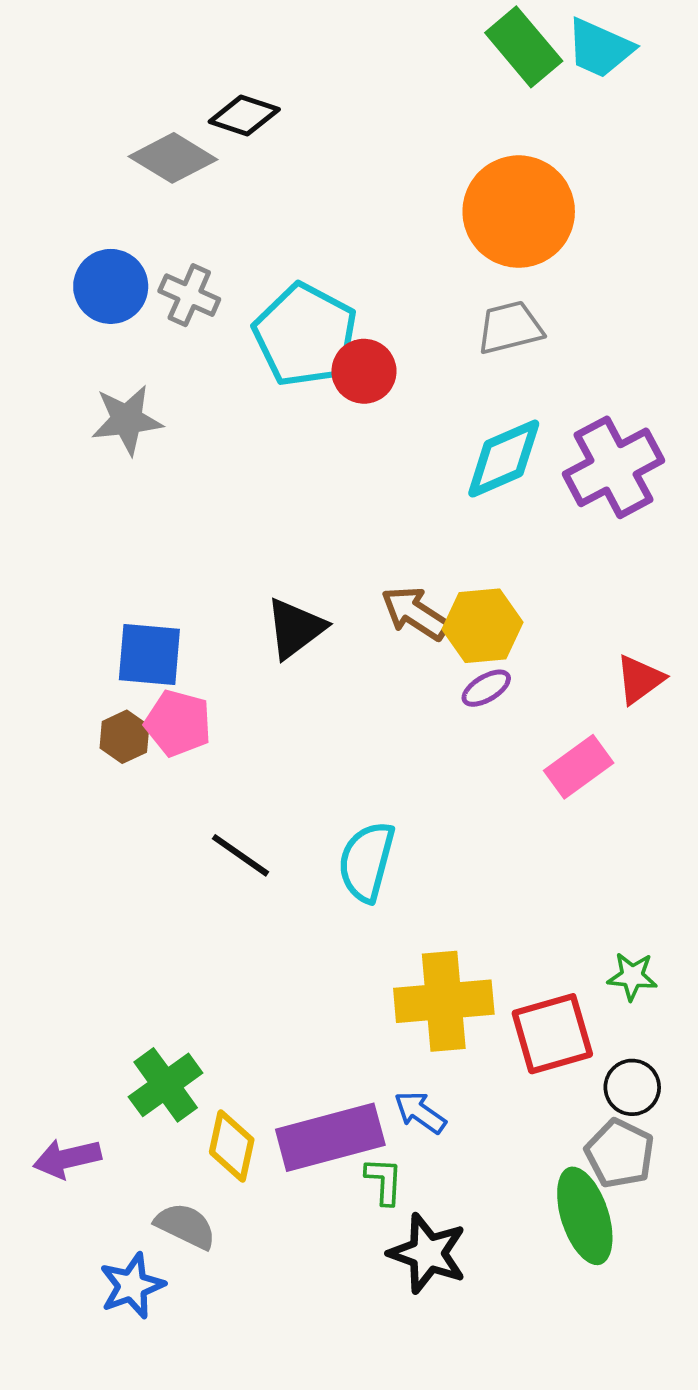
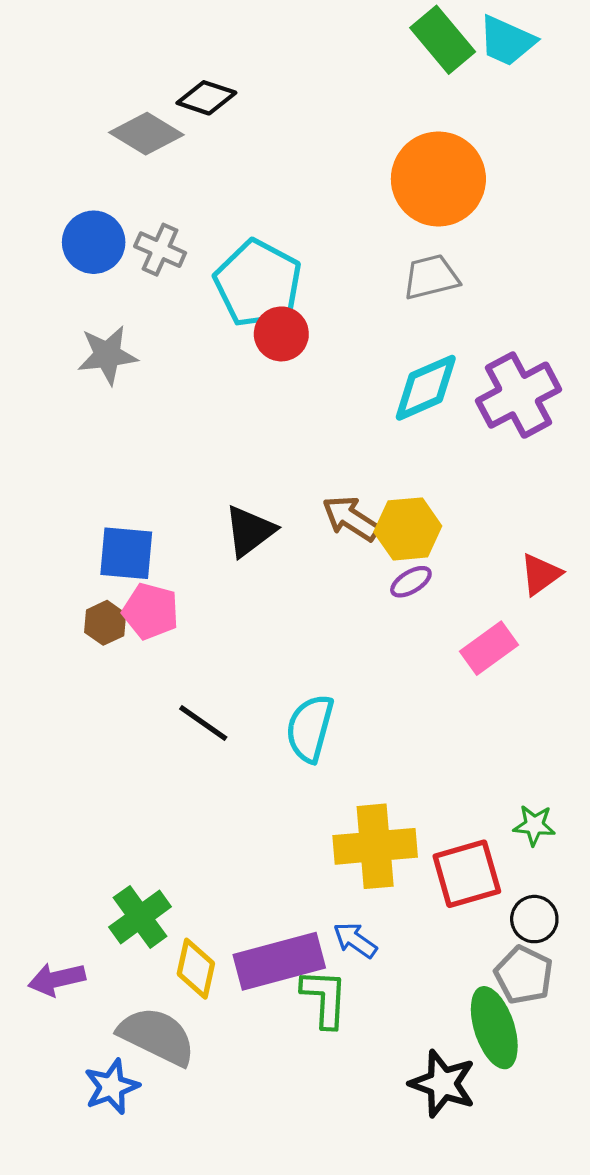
red circle: (364, 371) -> (281, 334), moved
green L-shape: (384, 1181) -> (325, 998), size x1.5
gray semicircle: (186, 1226) -> (157, 1036), size x1.5
black star: (428, 1253) -> (443, 1084), moved

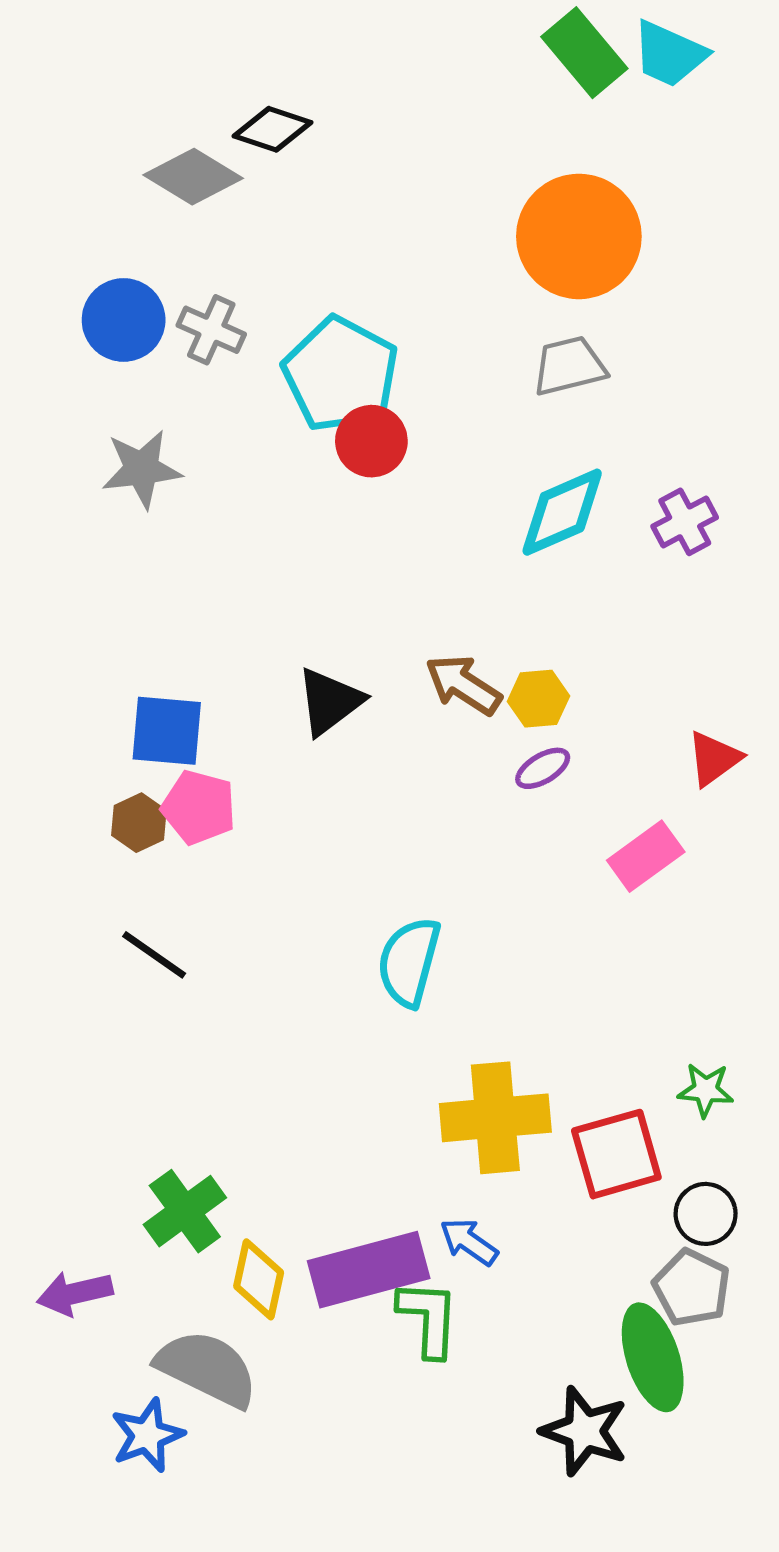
purple cross: (519, 395) -> (685, 522), size x0.6
yellow hexagon: (408, 529) -> (538, 699), size x0.7
black line: (203, 723) -> (154, 955), moved

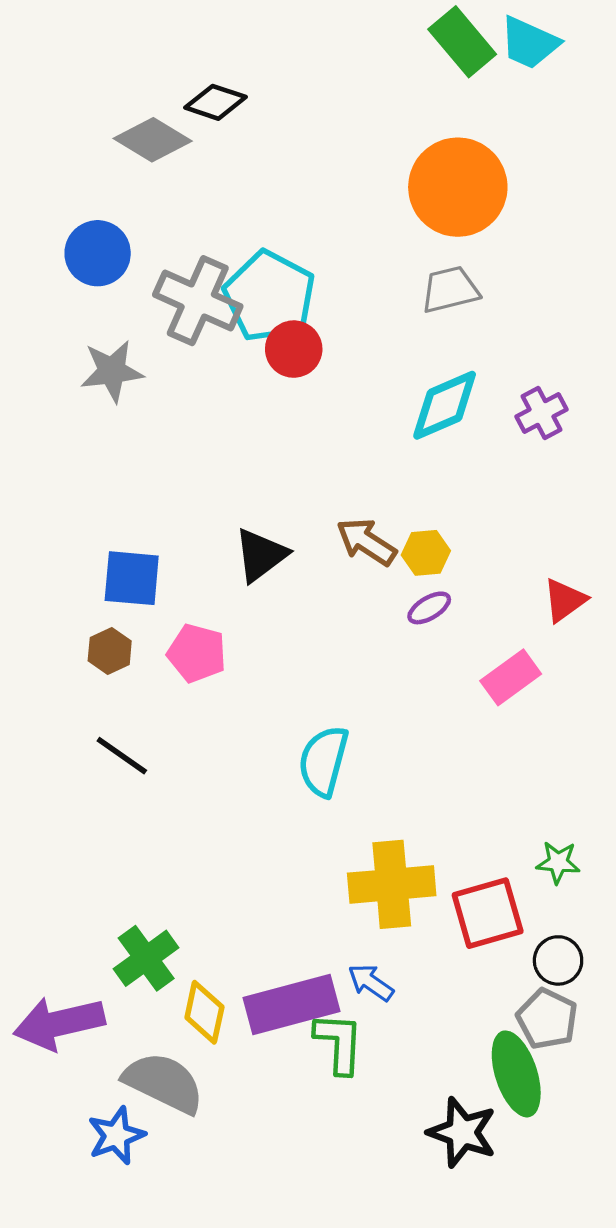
gray cross: (211, 330) -> (198, 301), moved, size x1.6
pink pentagon: (199, 807) -> (197, 653), moved
purple arrow: (75, 1293) -> (59, 1023), size x1.5

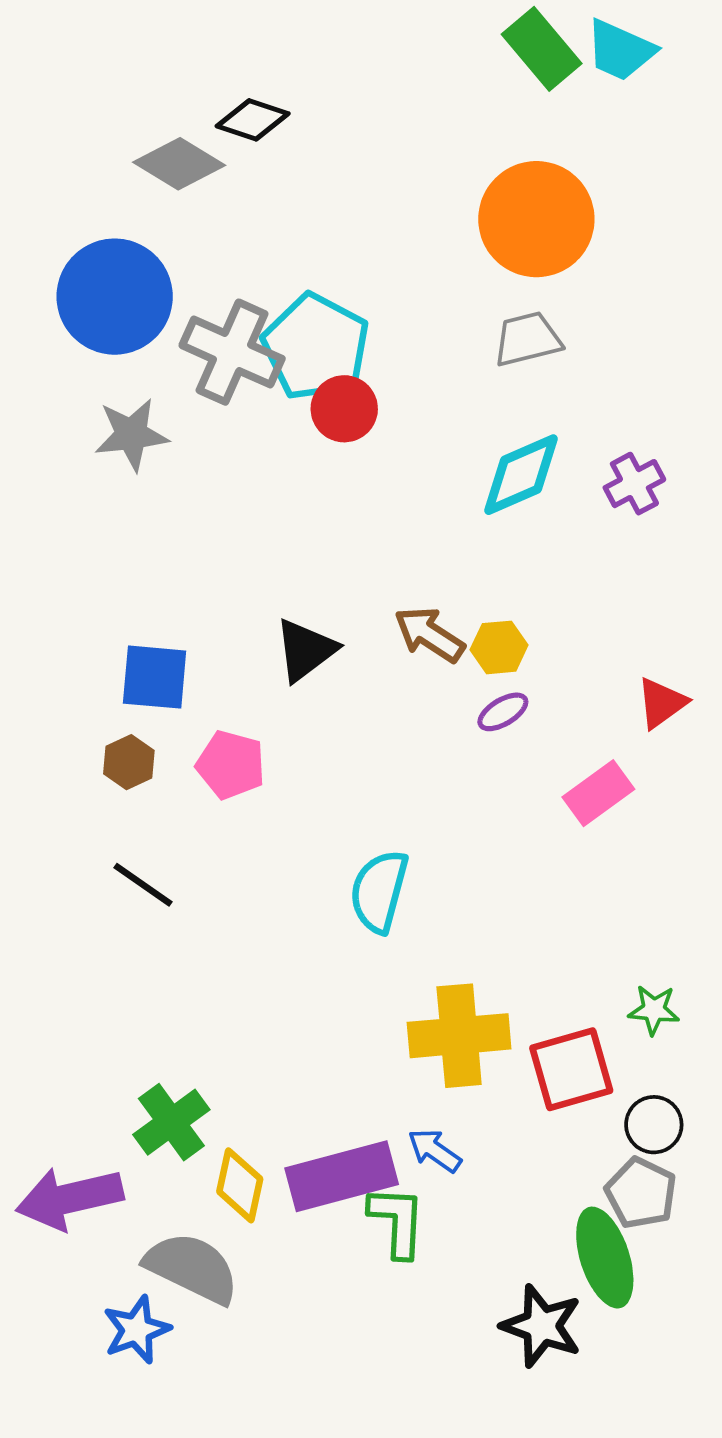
blue circle: (98, 253) -> (115, 297), size x1.5

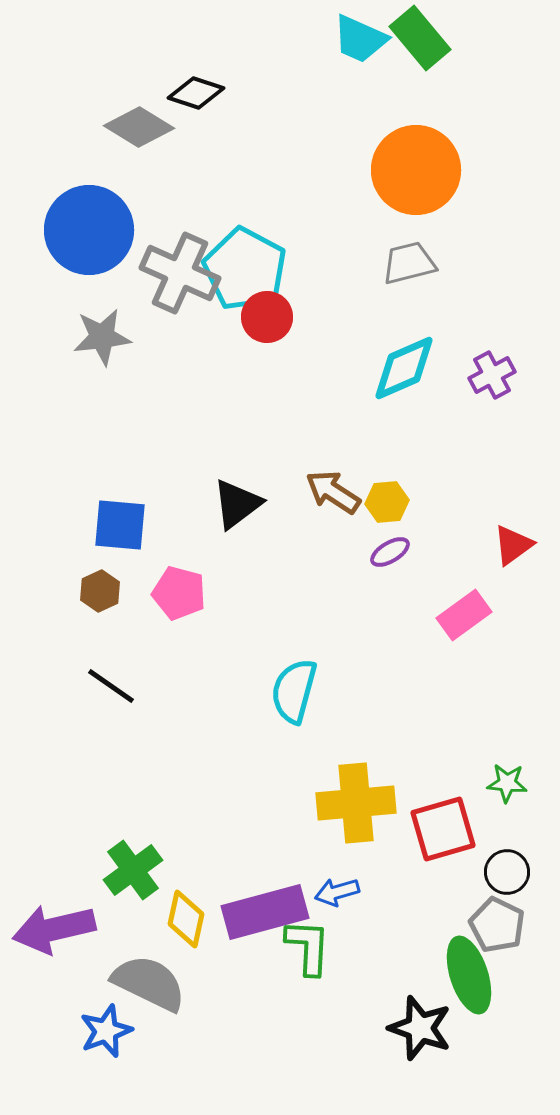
cyan trapezoid: (620, 50) -> (360, 39), moved
blue arrow: (435, 1150) -> (337, 892), turned -51

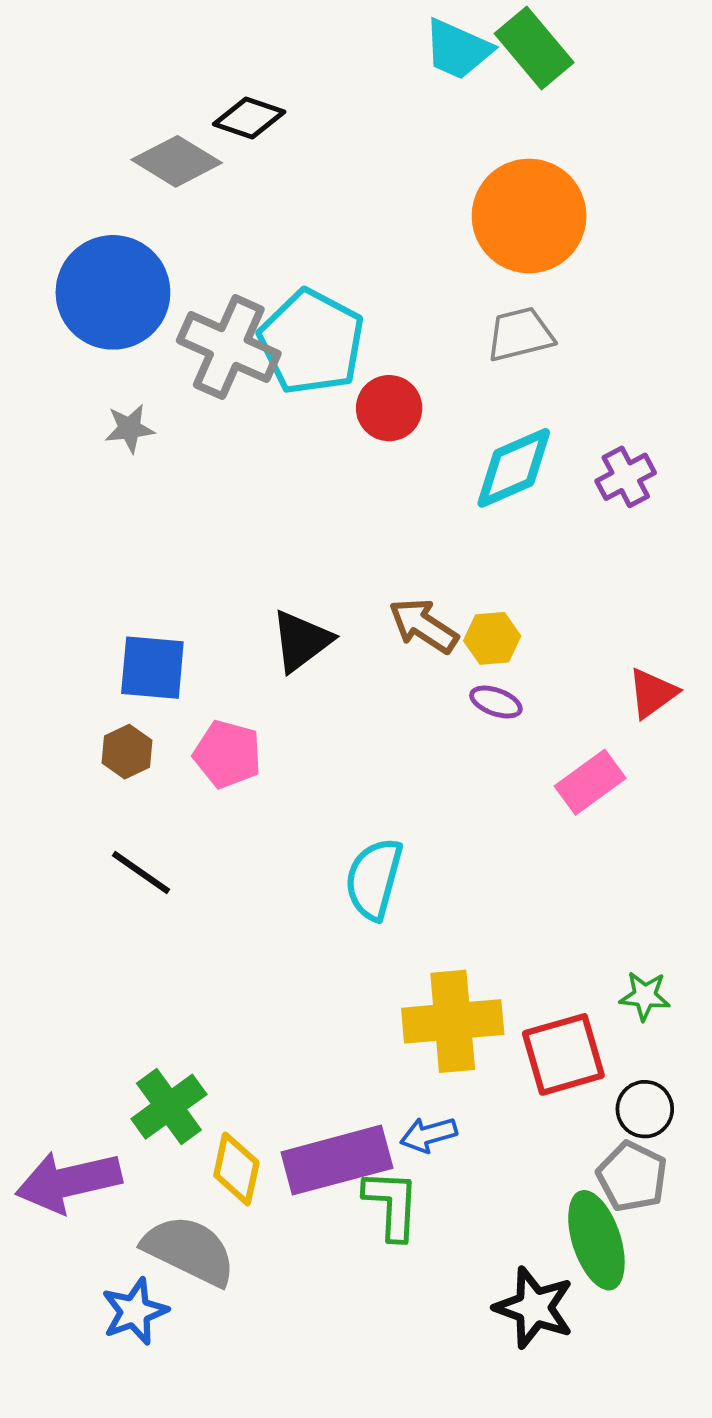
red circle: (267, 317) -> (389, 408), moved
gray star: (102, 337) -> (130, 428), size x0.7
purple ellipse: (390, 552) -> (496, 702), turned 51

